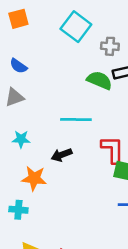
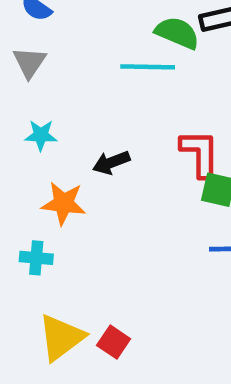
gray triangle: (14, 97) -> (29, 62), turned -36
cyan line: (76, 120) -> (148, 67), moved

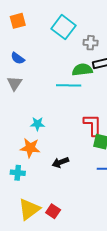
green semicircle: (177, 33) -> (82, 70), turned -30
cyan star: (41, 135) -> (37, 124), moved
black arrow: (111, 162) -> (60, 162), moved

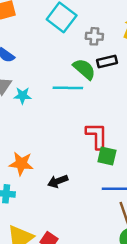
green semicircle: (82, 70) -> (84, 69), turned 48
cyan star: (37, 124) -> (23, 96), moved

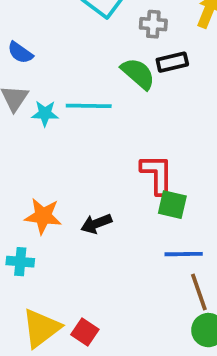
cyan line: (68, 88) -> (89, 106), moved
black arrow: (58, 181) -> (96, 224), moved

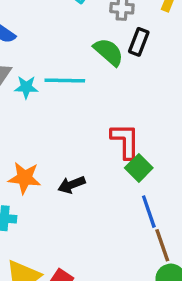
black rectangle: (172, 62) -> (139, 42), turned -56
green square: (172, 205) -> (139, 168), turned 32
blue line: (184, 254) -> (149, 212), turned 72

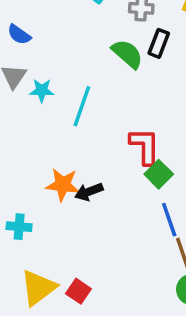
cyan line: (65, 80) -> (82, 106), moved, turned -72
orange star: (24, 178) -> (63, 185), moved

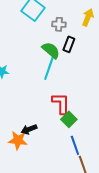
cyan line: (82, 106) -> (49, 68), moved
orange star: (63, 185) -> (18, 140), moved

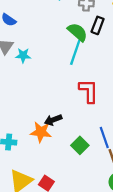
green square: (69, 119) -> (80, 145), moved

